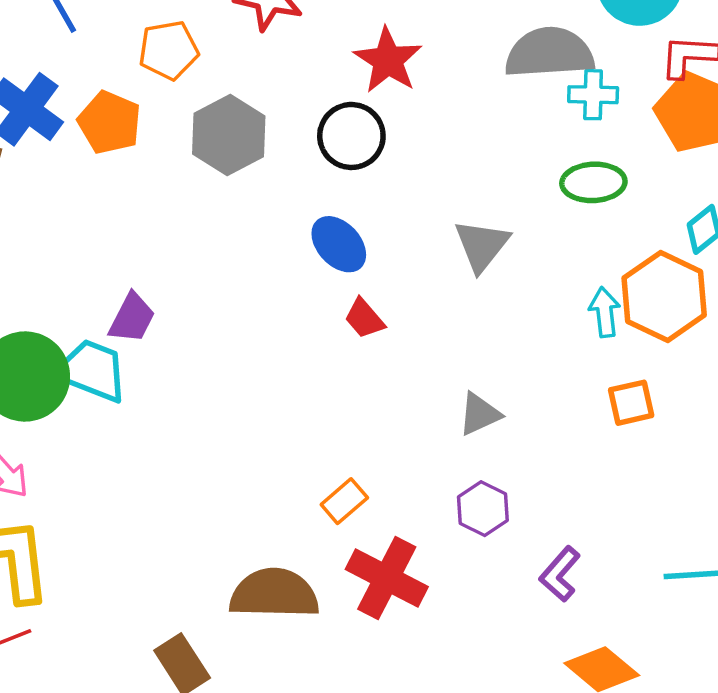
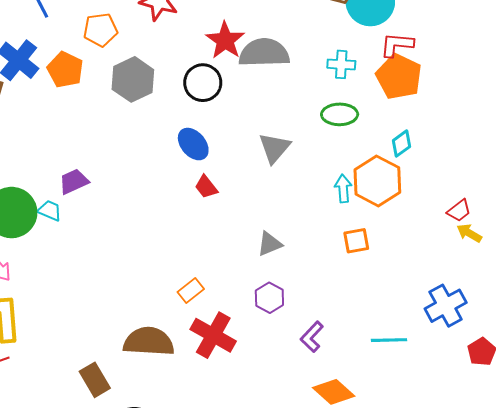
gray semicircle: (549, 53) -> (264, 53), moved
purple trapezoid: (132, 318) -> (74, 182), turned -144
cyan trapezoid: (92, 371) -> (50, 211), size x0.6

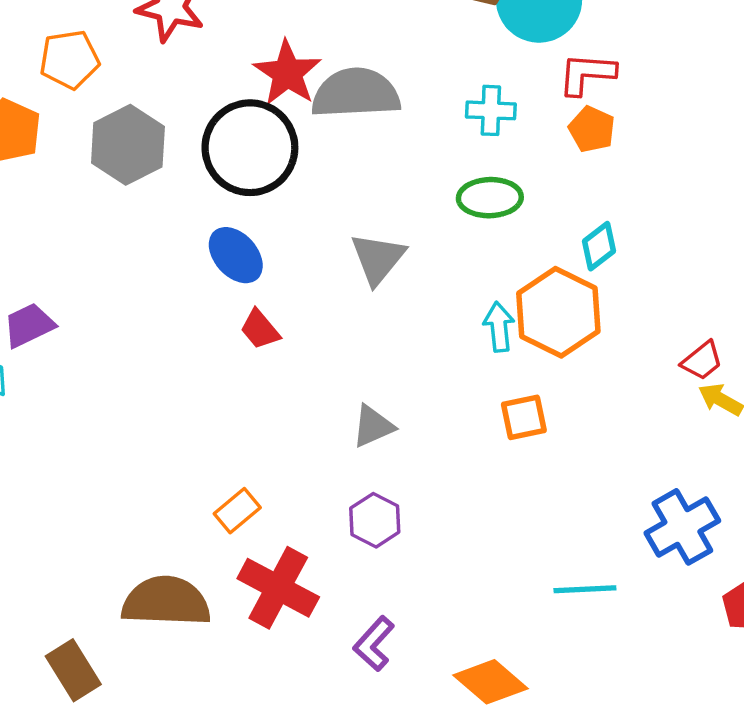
orange pentagon: (399, 77) -> (592, 129), size x0.6
black circle: (203, 83) -> (250, 148), size x1.4
purple L-shape: (312, 337) -> (374, 644), moved

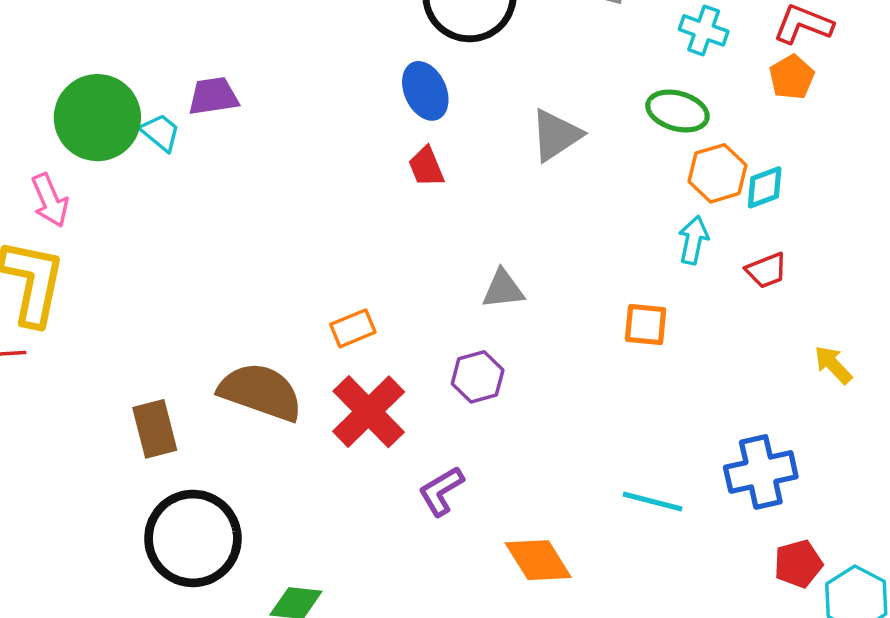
orange hexagon: (558, 312) -> (717, 173), moved, size x0.7
cyan arrow: (499, 327) -> (693, 240), moved
red trapezoid: (702, 361) -> (766, 270), moved

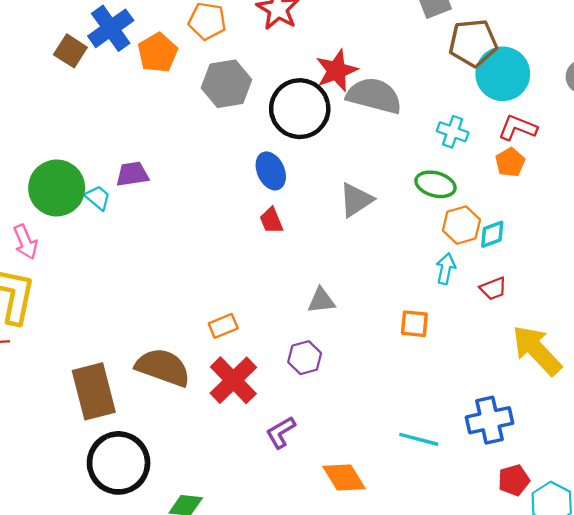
yellow arrow: (833, 365) -> (537, 350), size x2.0
brown rectangle: (155, 429) -> (94, 391), size x1.5

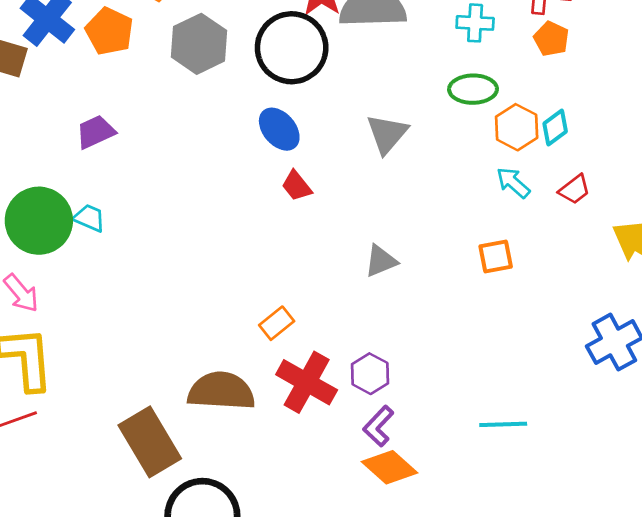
purple trapezoid: (132, 174) -> (96, 132), moved
cyan arrow: (446, 269) -> (513, 183), turned -44
purple hexagon: (305, 358) -> (370, 374), moved
cyan line: (419, 439) -> (503, 424), moved
orange diamond: (344, 477) -> (390, 467), moved

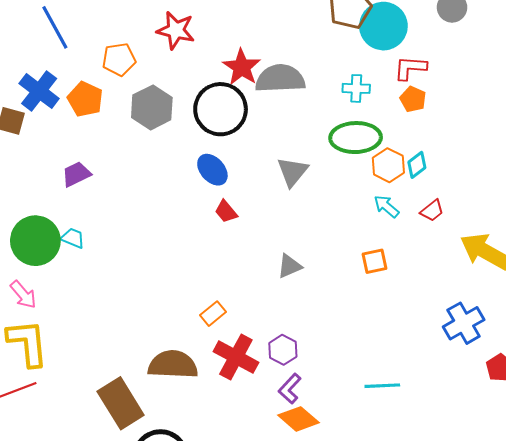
green ellipse: (473, 89) -> (356, 138), size x1.4

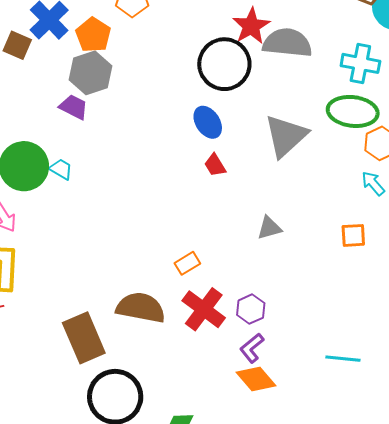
cyan cross: (356, 88) -> (360, 63), size x1.4
gray hexagon: (152, 107) -> (90, 73), moved
gray triangle: (292, 172) -> (286, 136), size x1.4
purple trapezoid: (76, 174) -> (74, 107), turned 44

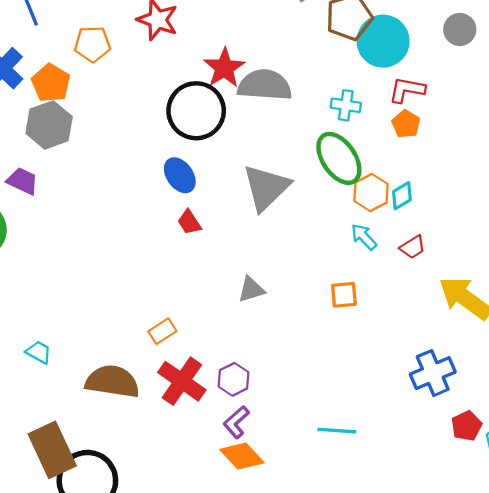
cyan cross: (360, 63) -> (346, 105), size x0.7
purple trapezoid: (74, 107) -> (22, 181), moved
green ellipse: (353, 111) -> (339, 158), turned 51
cyan trapezoid: (61, 169) -> (39, 352), moved
brown rectangle: (84, 338) -> (52, 450), moved

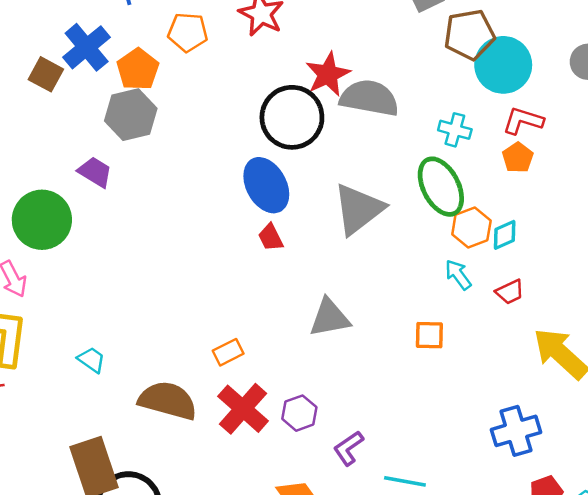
blue ellipse: (180, 175) -> (266, 185), size x1.4
gray triangle: (251, 289) -> (330, 318), size x1.4
purple L-shape: (236, 422) -> (348, 448), moved

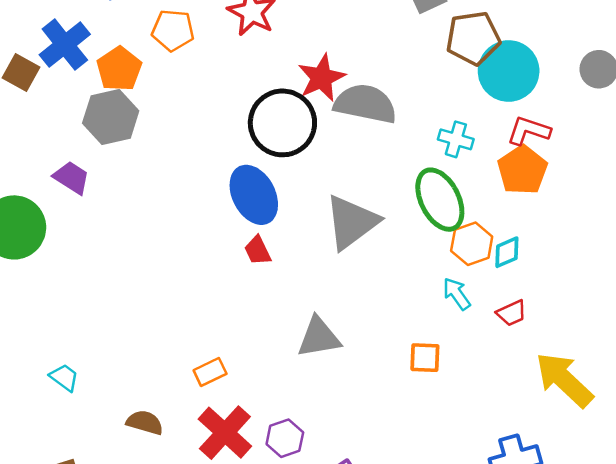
orange pentagon: (518, 158) -> (522, 170), size x1.5
brown semicircle: (168, 401) -> (145, 422), size x0.6

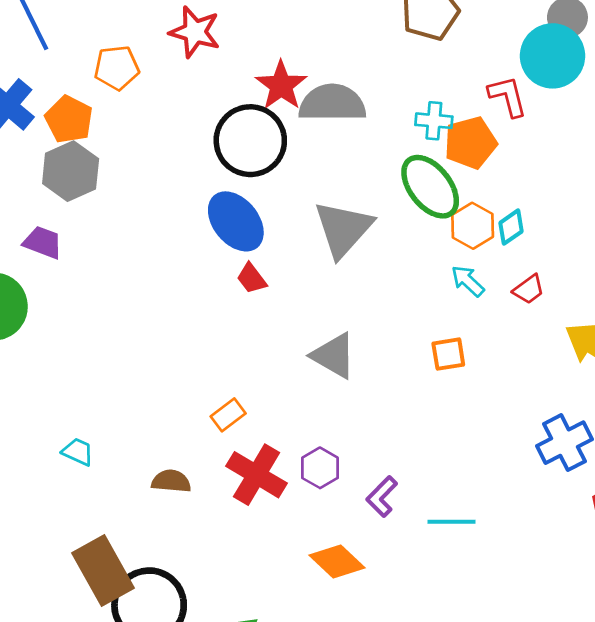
cyan circle: (509, 71) -> (553, 56), moved
red L-shape: (529, 131) -> (508, 96), turned 69
orange pentagon: (522, 170) -> (470, 143), moved, turned 30
gray triangle: (319, 337) -> (334, 356), turned 51

